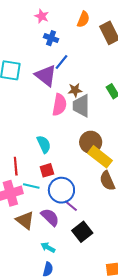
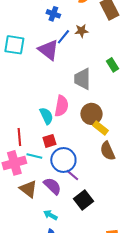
brown star: (75, 90) -> (81, 31), moved
pink semicircle: (59, 105) -> (61, 106), moved
yellow rectangle: (100, 157) -> (101, 128), size x0.7

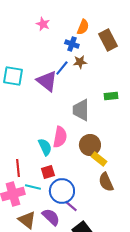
blue cross: (53, 14) -> (72, 44), moved
green rectangle: (113, 65) -> (111, 96), turned -64

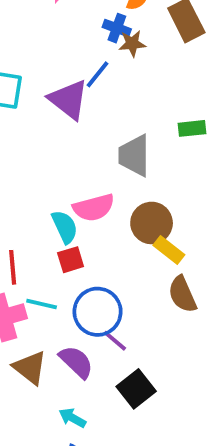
brown star: (80, 62) -> (132, 44), moved
pink semicircle: (60, 137) -> (94, 208), turned 65
red square: (48, 172) -> (71, 260), moved

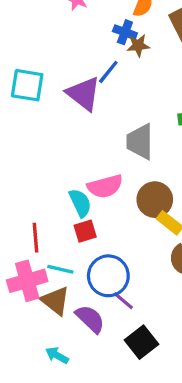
brown triangle: (30, 368) -> (55, 301), moved
cyan arrow: (72, 418) -> (57, 355), moved

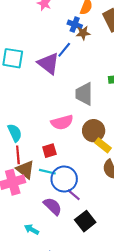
cyan semicircle: (80, 203) -> (15, 133), moved
cyan line: (60, 269) -> (47, 172), moved
brown triangle: (55, 301) -> (25, 170), moved

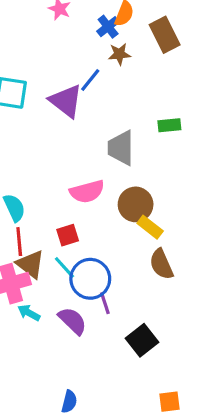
blue cross: (75, 25) -> (108, 27), moved, turned 32
cyan line: (47, 172) -> (64, 267), turned 35
purple line: (74, 195) -> (105, 303), turned 32
black square: (85, 221) -> (142, 340), moved
cyan arrow: (32, 229) -> (29, 313), moved

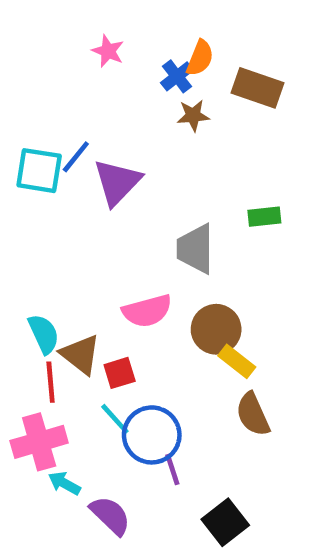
brown rectangle: (165, 35) -> (257, 88), turned -44
blue line: (90, 80) -> (76, 157), moved
purple triangle: (66, 101) -> (117, 182), turned 36
brown triangle: (30, 264) -> (80, 355), moved
purple semicircle: (72, 321) -> (110, 515), moved

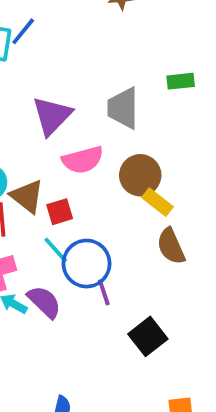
purple triangle: (117, 182) -> (52, 116), moved
purple semicircle: (110, 515) -> (44, 302), moved

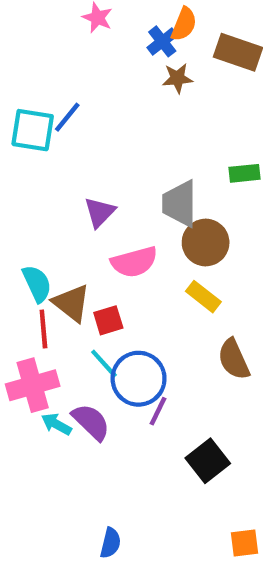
purple triangle: (52, 116) -> (100, 212), size x0.7
brown circle: (140, 175) -> (206, 243), moved
yellow rectangle: (158, 202) -> (203, 297), moved
purple line: (104, 292) -> (158, 411), turned 44

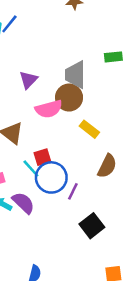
brown circle: (206, 243) -> (69, 98), moved
red square: (108, 320) -> (42, 157), moved
brown semicircle: (234, 359) -> (107, 166), turned -130
purple line: (158, 411) -> (73, 191), moved

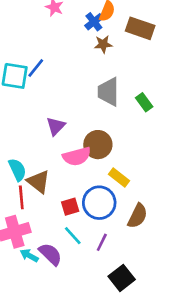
green rectangle: (113, 57) -> (144, 102), turned 60
gray trapezoid: (75, 75) -> (108, 92), moved
cyan line: (31, 169) -> (73, 236), moved
blue circle: (51, 177) -> (99, 203), moved

